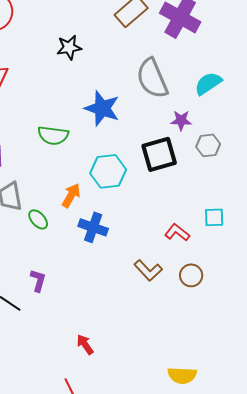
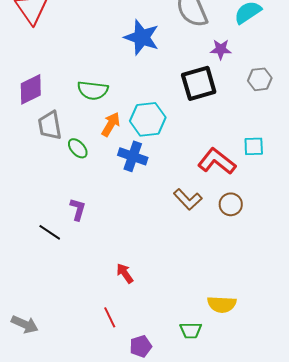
green semicircle: (53, 135) -> (93, 90), moved
gray hexagon: (208, 145) -> (260, 79), moved
cyan hexagon: (108, 171) -> (148, 119), moved
red L-shape: (177, 232) -> (217, 161), size x1.5

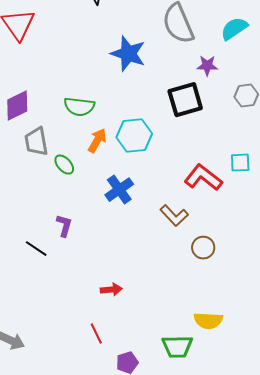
blue cross: (133, 156) -> (119, 190), moved, turned 36
brown circle: (231, 204) -> (203, 248), moved
red arrow: (125, 273) -> (111, 290), turned 120
green trapezoid: (191, 330) -> (177, 347), size x1.4

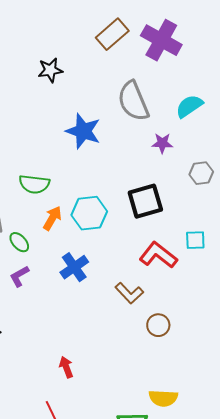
black square: (185, 100) -> (145, 201), moved
purple L-shape: (64, 226) -> (19, 276), moved, turned -135
red arrow: (111, 290) -> (66, 367), turned -105

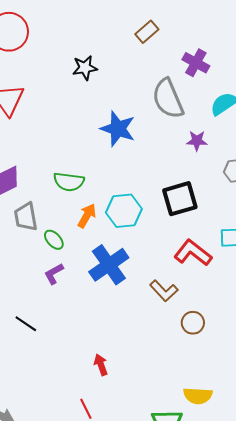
brown rectangle: (112, 34) -> (147, 32), size x0.7
purple cross: (161, 40) -> (196, 63), moved, size x0.7
blue cross: (74, 267) -> (109, 265), size x1.4

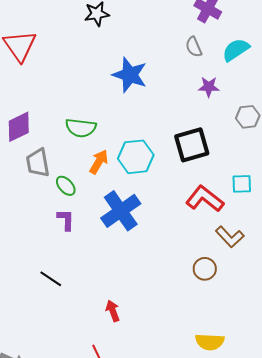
gray semicircle: (168, 99) -> (194, 47), moved, size x0.5
purple L-shape: (54, 274) -> (66, 220), turned 120
brown L-shape: (164, 291) -> (230, 237), moved
black line: (26, 324) -> (51, 279), moved

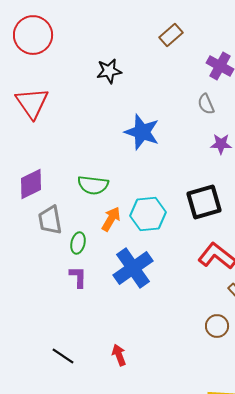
green ellipse: (66, 186) -> (78, 243), turned 55
black line: (51, 279) -> (63, 356), moved
red arrow: (113, 311) -> (119, 355), moved

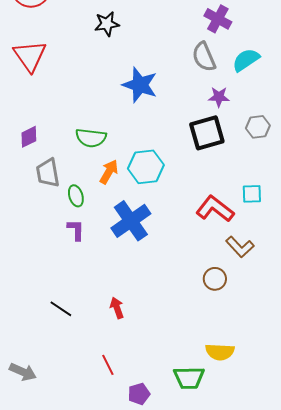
gray semicircle: (206, 104) -> (204, 57), size x1.4
purple diamond: (31, 184) -> (29, 137), size x0.7
black square: (204, 202) -> (207, 133), moved
green ellipse: (78, 243) -> (76, 196), turned -30

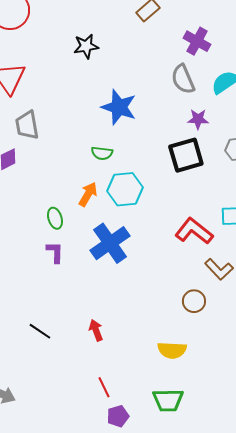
green semicircle: (91, 138) -> (102, 153), moved, size x0.7
gray trapezoid: (48, 173) -> (27, 125), moved
yellow semicircle: (220, 352) -> (172, 350), moved
red line: (108, 365) -> (104, 387), moved

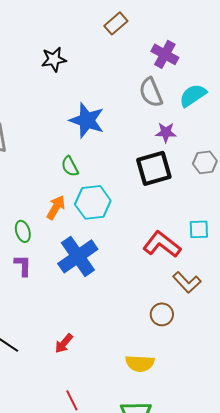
green semicircle: (102, 153) -> (70, 166), turned 55
red arrow: (96, 330) -> (64, 343), turned -120

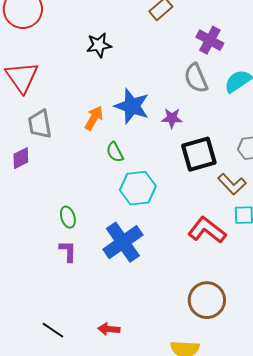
purple star: (166, 132) -> (172, 118), moved
orange arrow: (56, 207) -> (94, 118), moved
brown L-shape: (187, 282) -> (232, 184), moved
brown circle: (162, 314) -> (207, 300), size x1.6
red arrow: (64, 343) -> (109, 329), turned 55

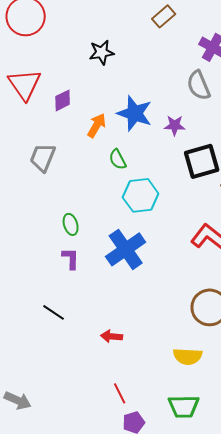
gray trapezoid: (40, 124) -> (43, 157), moved, turned 32
purple diamond: (21, 158) -> (63, 100), moved
black line: (53, 330) -> (54, 312), moved

